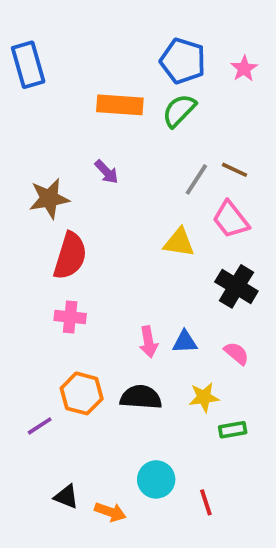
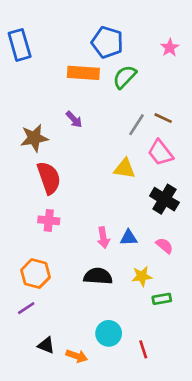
blue pentagon: (183, 61) -> (107, 42), moved
red semicircle: (70, 256) -> (49, 178), turned -36
orange hexagon: (82, 393) -> (36, 274), moved
purple line: (40, 426) -> (26, 308), moved

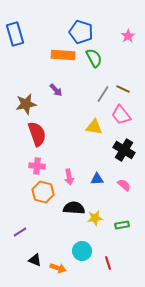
green semicircle: (125, 77) -> (94, 58), turned 108
pink arrow: (103, 238) -> (69, 177), moved
orange hexagon: (36, 274) -> (43, 192), moved
yellow star: (142, 276) -> (95, 218), moved

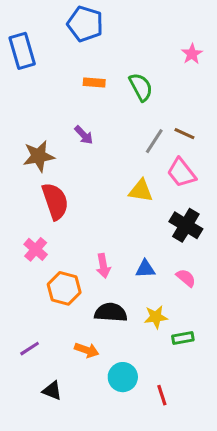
blue pentagon: (81, 32) -> (85, 24), moved
orange rectangle: (63, 55) -> (94, 82), size x0.6
pink cross: (37, 166) -> (36, 249), moved, turned 35
yellow star: (95, 218) -> (156, 317), moved
orange arrow: (58, 268) -> (87, 350), moved

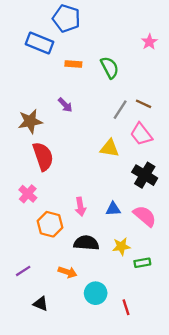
blue rectangle: (22, 51) -> (39, 43), moved, turned -52
pink semicircle: (186, 278) -> (145, 216), size x1.5

